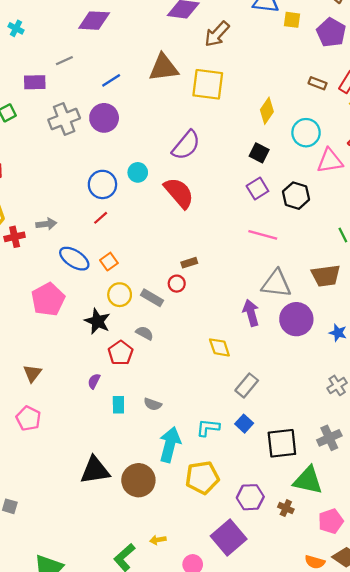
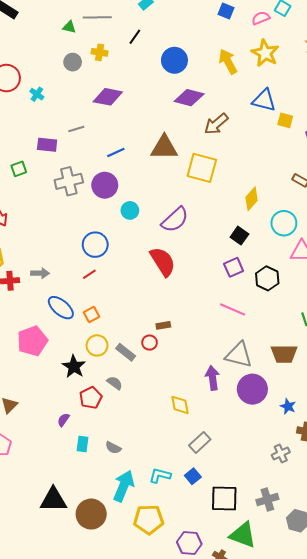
cyan circle: (138, 172) -> (130, 210), moved

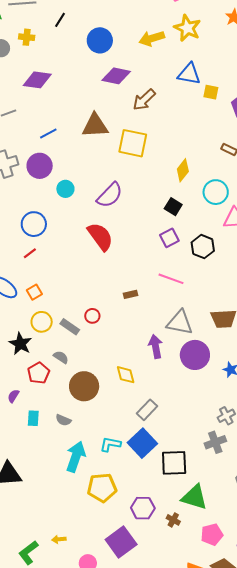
yellow arrow: (228, 61) -> (152, 38), turned -75
brown rectangle: (163, 325) -> (131, 294), moved
blue square: (193, 476) -> (142, 443), size x1.8
gray cross: (267, 500) -> (215, 442), moved
brown circle: (91, 514) -> (84, 386), moved

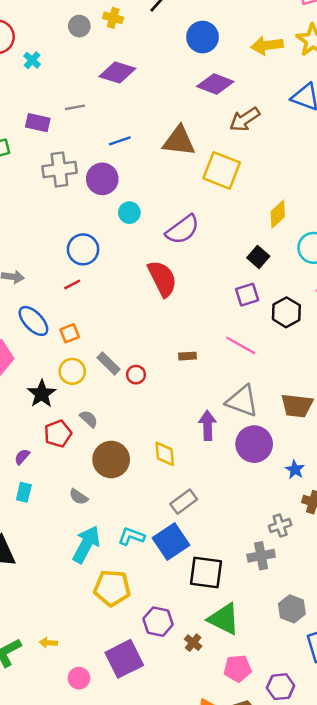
gray rectangle: (70, 327) -> (108, 363), moved
cyan rectangle: (33, 418) -> (24, 492), moved

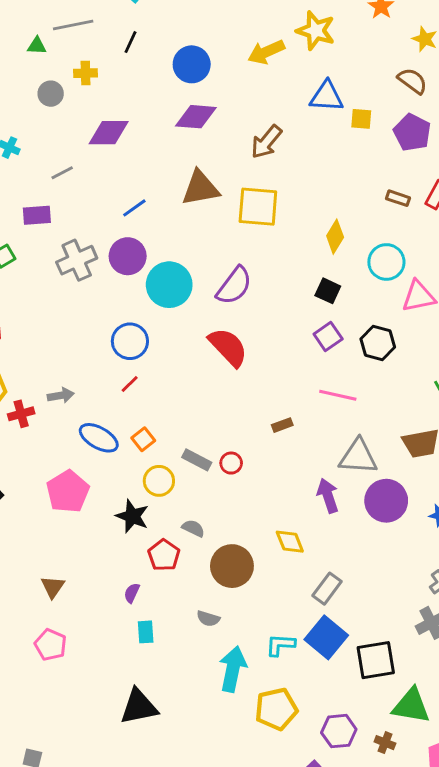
purple diamond: (215, 84) -> (196, 117), moved
gray line: (75, 107) -> (62, 173), moved
cyan circle: (129, 213) -> (169, 285), size x1.8

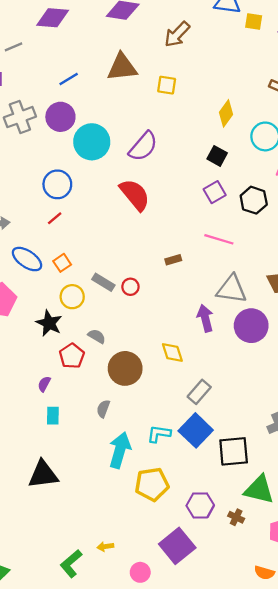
yellow square: (258, 207) -> (167, 85), size x0.6
gray semicircle: (208, 619) -> (103, 409), turned 90

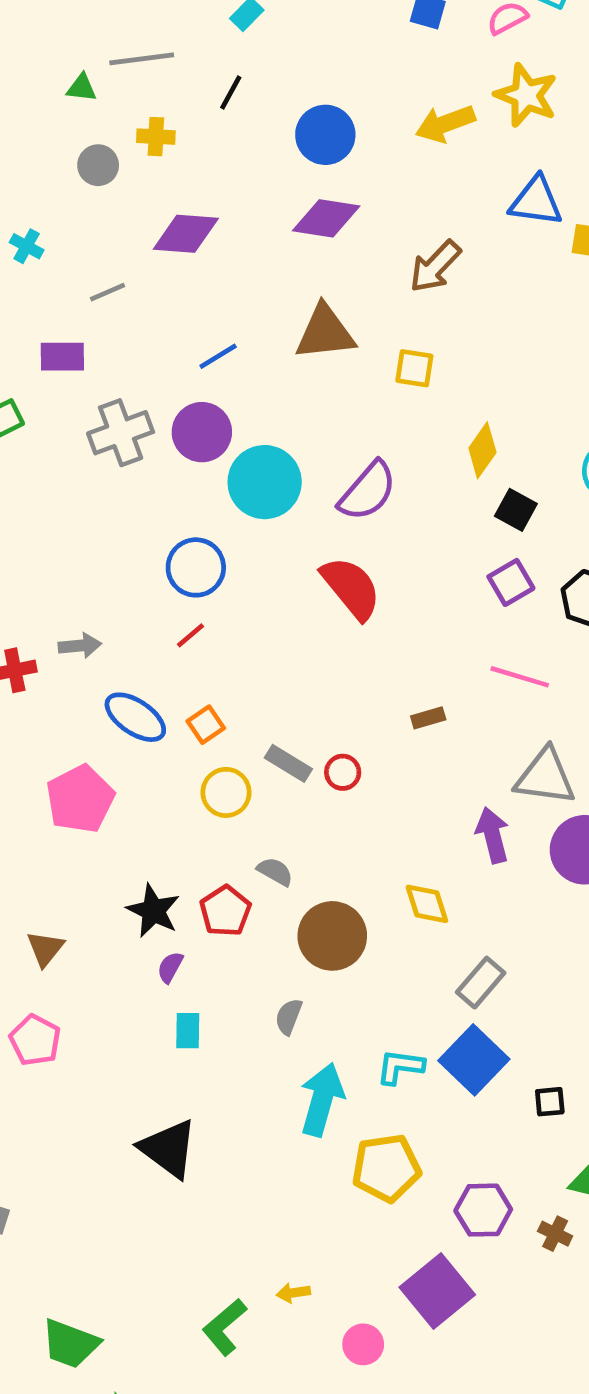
yellow diamond: (226, 113) -> (482, 450), moved
black star: (49, 323) -> (153, 911), moved
black square: (234, 451) -> (550, 1102), size x0.5
black triangle: (43, 474) -> (168, 1149), turned 44

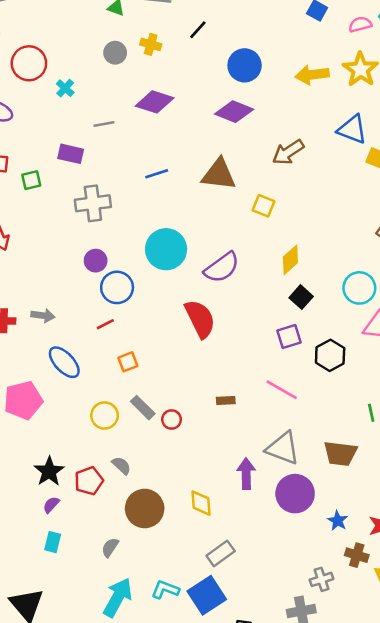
purple circle: (202, 432) -> (96, 261), moved, size x0.7
orange square: (206, 725) -> (128, 362), moved

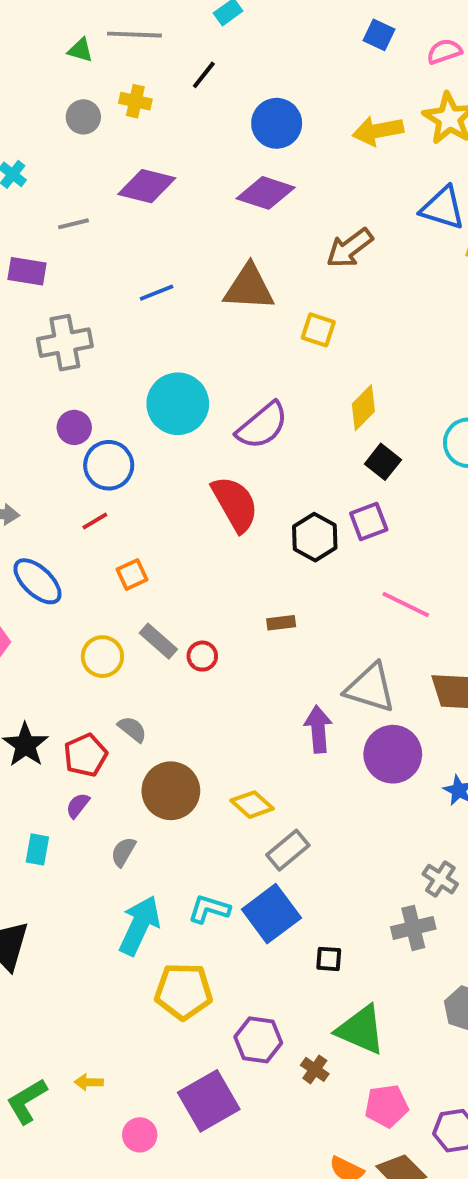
black hexagon: (330, 355) -> (315, 537), moved
pink line: (282, 390) -> (406, 604), moved
yellow diamond: (201, 503) -> (252, 805), moved, turned -40
purple semicircle: (51, 505) -> (78, 805), moved
gray cross: (322, 579) -> (440, 879), turned -35

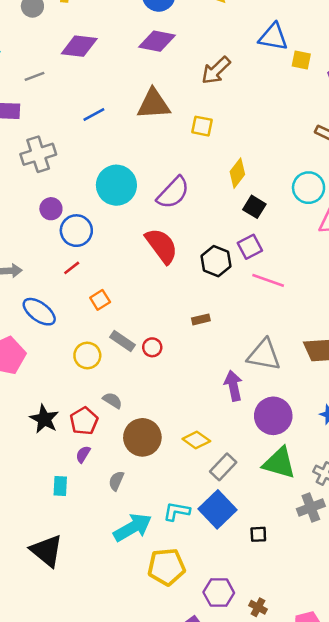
pink line: (406, 604) -> (268, 280), moved
purple circle: (393, 754) -> (273, 416), moved
cyan arrow: (139, 925) -> (133, 527), turned 42
green triangle: (361, 1030) -> (279, 463), moved

